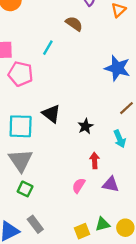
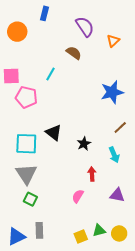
blue star: (117, 68) -> (112, 92), turned -30
purple triangle: (111, 184) -> (117, 195), moved
gray rectangle: (35, 224) -> (39, 230), turned 35

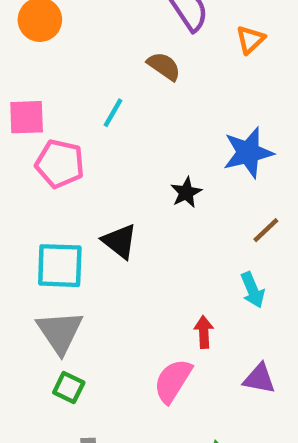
black star: (84, 144) -> (186, 192), moved
pink semicircle: (78, 196) -> (173, 381), size x1.5

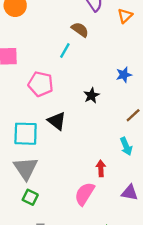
cyan line: (113, 113) -> (65, 50), moved
blue star: (248, 153) -> (124, 75), size x0.6
pink pentagon: (60, 164) -> (41, 84), moved

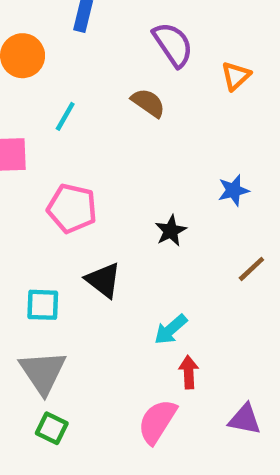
cyan line: (65, 50) -> (65, 116), moved
cyan square: (26, 134) -> (43, 305), size x0.7
cyan arrow: (126, 146) -> (171, 330), moved, turned 72

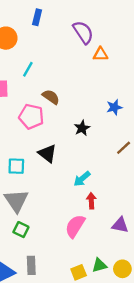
orange triangle: (236, 76) -> (100, 54), moved, turned 42
brown semicircle: (148, 103) -> (51, 97), moved

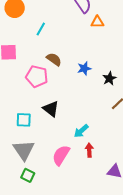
cyan line: (28, 69) -> (41, 29), moved
blue star: (114, 107) -> (84, 68), moved
black star: (82, 128) -> (109, 78), moved
pink semicircle: (75, 226) -> (61, 155), moved

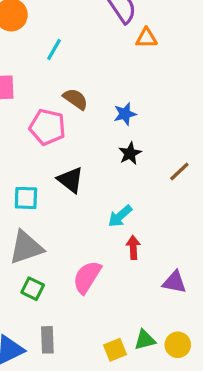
black star: (109, 78) -> (130, 153), moved
gray triangle: (24, 150) -> (26, 247), turned 45
pink semicircle: (61, 155) -> (87, 277), moved

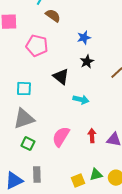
brown semicircle: (75, 99) -> (53, 16), moved
black triangle: (71, 180) -> (61, 77), moved
cyan arrow: (120, 216) -> (81, 100), turned -126
red arrow: (133, 247) -> (92, 136), moved

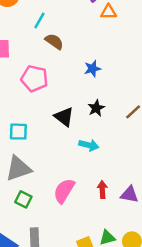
black star: (87, 62) -> (96, 108), moved

